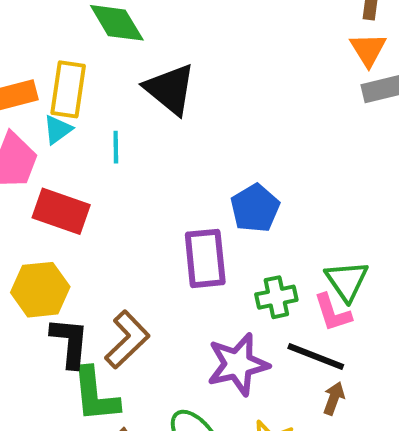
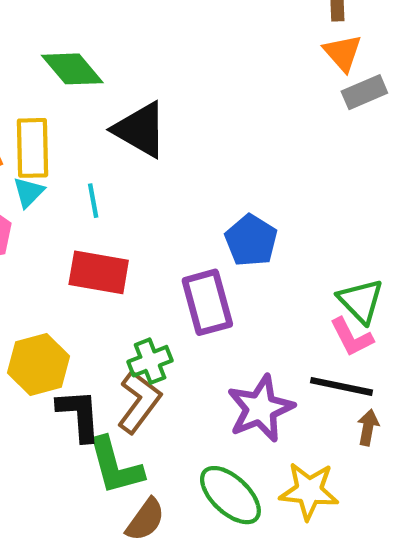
red rectangle: (61, 211) -> (99, 272), moved
green cross: (276, 297) -> (150, 361), moved

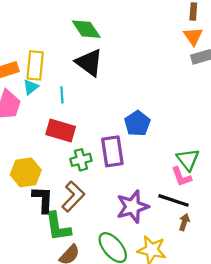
green diamond: (72, 69) -> (86, 29), moved
green cross: (150, 361) -> (81, 160), moved

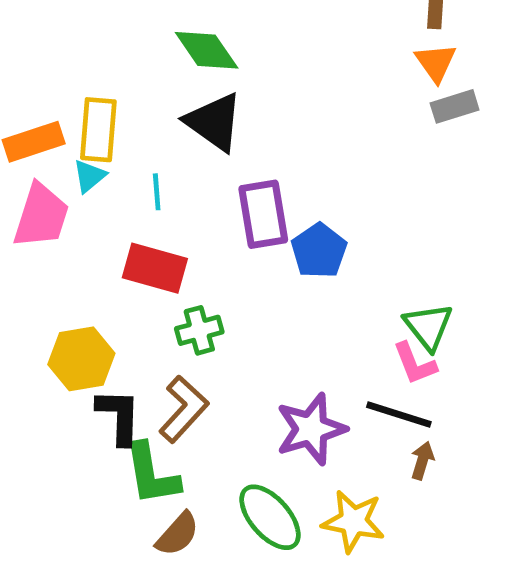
purple rectangle: (112, 151) -> (263, 214), moved

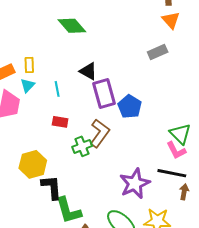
gray rectangle: (455, 106) -> (158, 52), moved
black triangle: (214, 122) -> (88, 71), moved, size x0.7
yellow rectangle: (98, 130) -> (29, 65), size x0.6
red rectangle: (155, 268) -> (60, 122), size x0.6
brown L-shape: (184, 409) -> (100, 133), moved

